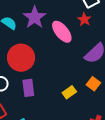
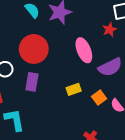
pink ellipse: (62, 32) -> (84, 50), moved
yellow rectangle: (69, 92) -> (74, 89), moved

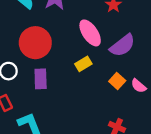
yellow rectangle: (74, 89) -> (83, 64), moved

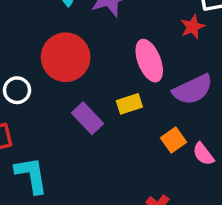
purple rectangle: (41, 79) -> (88, 118), moved, turned -54

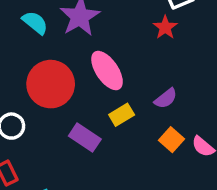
pink ellipse: (149, 61) -> (107, 71), moved
purple semicircle: (193, 89) -> (166, 98), moved, size x0.6

